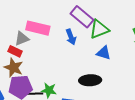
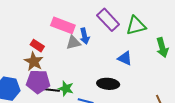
green triangle: (99, 29) -> (136, 26), moved
blue arrow: (71, 37) -> (85, 36), moved
gray triangle: (22, 39) -> (73, 43), moved

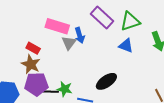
gray triangle: (73, 43) -> (69, 43), turned -35
blue triangle: (125, 58) -> (126, 46), moved
black ellipse: (108, 84) -> (106, 81), turned -35

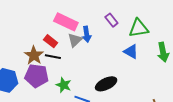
purple rectangle: (102, 18) -> (111, 20), size x0.6
red rectangle: (33, 48) -> (51, 41), moved
black line: (51, 92) -> (53, 57), moved

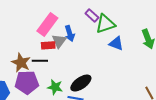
pink rectangle: (66, 22) -> (47, 24), turned -70
green triangle: (139, 28) -> (105, 24), moved
red rectangle: (51, 41) -> (48, 45), moved, turned -32
black ellipse: (106, 84) -> (81, 83), moved

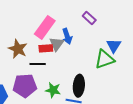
green triangle: (105, 24) -> (104, 59), moved
blue triangle: (116, 43) -> (114, 46), turned 42
brown star: (21, 63) -> (18, 49), moved
black ellipse: (81, 83) -> (79, 86), turned -50

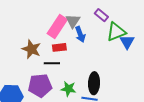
gray triangle: (57, 44) -> (73, 21), moved
green triangle: (104, 59) -> (116, 32), moved

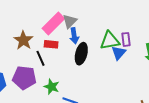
purple rectangle: (101, 15) -> (126, 39), moved, turned 32
black line: (52, 63) -> (41, 58), turned 56
black ellipse: (94, 83) -> (81, 54), moved

